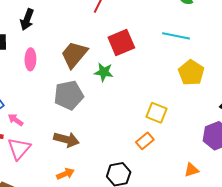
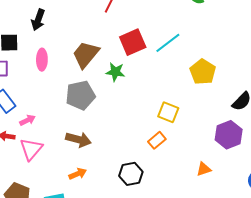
cyan line: (176, 36) -> (168, 43), moved, turned -48
pink arrow: (16, 120) -> (27, 120), turned 119

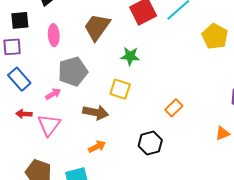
green star: (115, 72) -> (130, 56), moved
gray pentagon: (80, 95) -> (73, 72), moved
yellow square: (168, 112) -> (120, 89), moved
pink arrow: (27, 120) -> (53, 94), moved

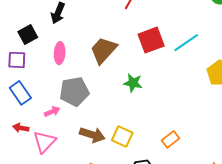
black square: (20, 20) -> (28, 34), turned -30
yellow square: (120, 89) -> (122, 136), moved

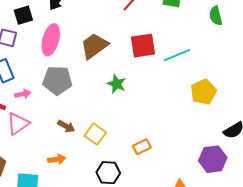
pink ellipse: (60, 53) -> (51, 40), size x1.4
pink arrow: (52, 111) -> (23, 94), moved
brown arrow: (92, 135) -> (66, 126), size x0.7

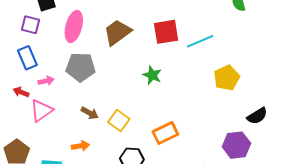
green star: (117, 84) -> (152, 75), moved
orange rectangle: (142, 147) -> (165, 133), size x1.4

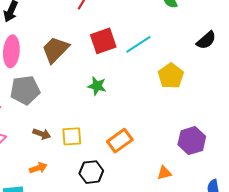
black semicircle: (257, 116) -> (206, 40), moved
yellow square: (119, 121) -> (72, 136), turned -30

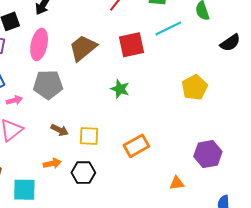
black semicircle: (206, 40) -> (230, 43), moved
cyan line: (138, 44) -> (168, 28), moved
black hexagon: (91, 172) -> (83, 173), moved

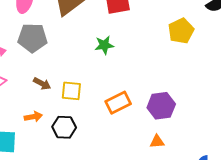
yellow pentagon: (195, 87) -> (181, 31), moved
green star: (120, 89) -> (104, 45), turned -30
purple hexagon: (208, 154) -> (161, 106), moved

